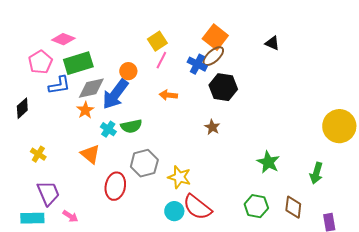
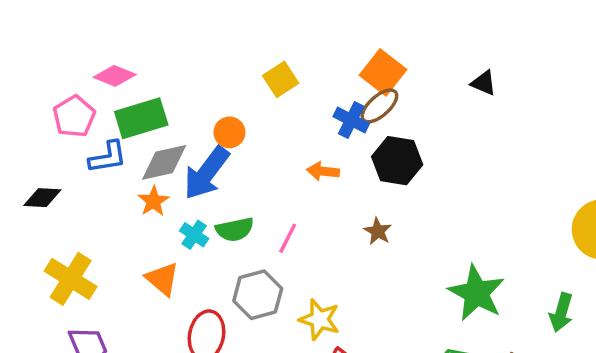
pink line: (161, 60) -> (288, 238), moved
orange arrow: (168, 95) -> (323, 171), moved
black diamond: (22, 108) -> (42, 198), turned 45
yellow cross: (38, 154) -> (71, 279), size x1.8
green star: (268, 162) -> (477, 293), size x1.4

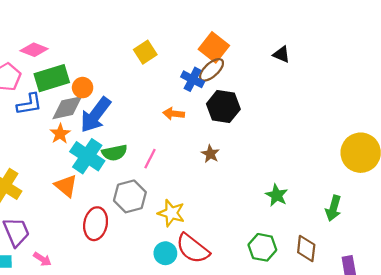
orange circle: (229, 132) -> (83, 88), moved
cyan cross: (194, 235) -> (87, 156), size x1.8
green star: (477, 293) -> (277, 195), size x0.6

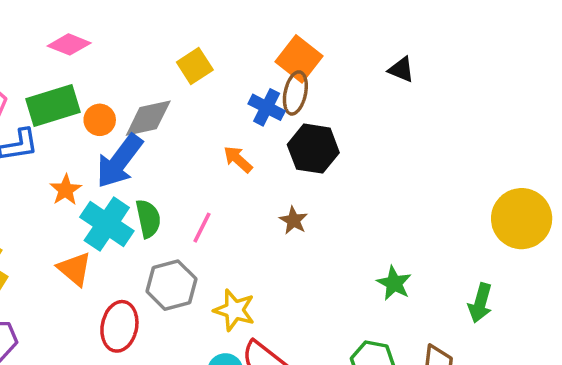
pink diamond: (34, 50) -> (69, 44), moved
brown ellipse: (212, 70) -> (295, 93), turned -36
gray diamond: (67, 108) -> (148, 118), moved
orange arrow: (174, 114) -> (238, 159), turned 36
green semicircle: (114, 153) -> (148, 219), turned -90

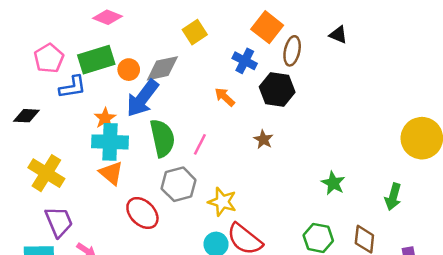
brown ellipse: (295, 93) -> (292, 51), moved
green semicircle: (148, 219) -> (162, 138), size x1.4
cyan cross: (107, 224) -> (110, 142), moved, turned -32
red ellipse: (119, 326) -> (142, 213), turned -56

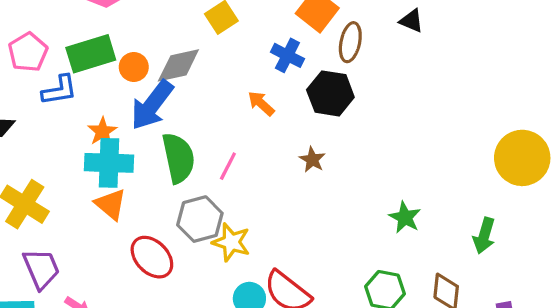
yellow star: (222, 202) -> (231, 242), moved

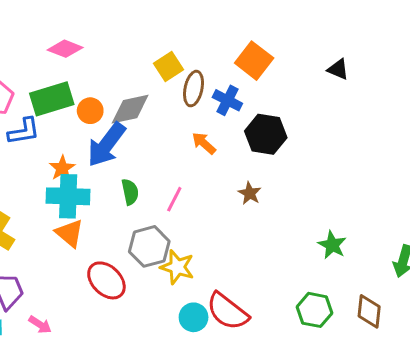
brown ellipse: (350, 42) -> (194, 89), moved
green semicircle: (178, 158) -> (130, 192), size x0.6

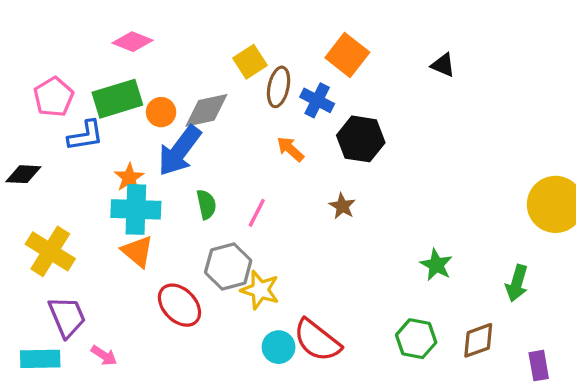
brown diamond: (369, 311) -> (478, 340), turned 64

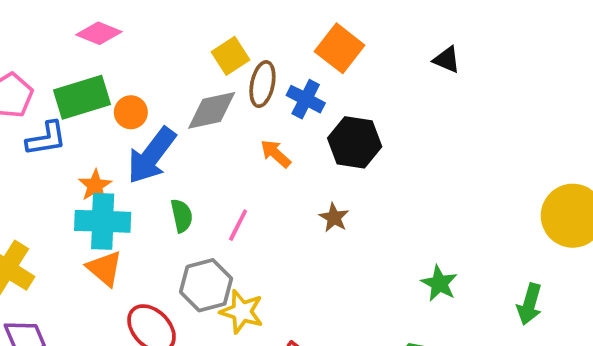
gray diamond: (206, 110) -> (212, 110), moved

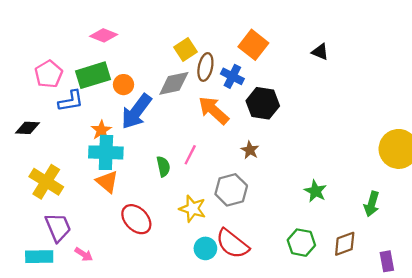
orange arrow: (276, 154) -> (214, 110), size x1.6
green semicircle: (182, 216) -> (163, 166), moved
gray hexagon: (206, 285) -> (231, 190), moved

